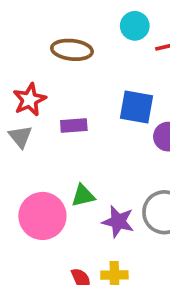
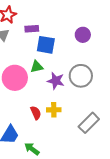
blue square: (137, 107) -> (46, 45), moved

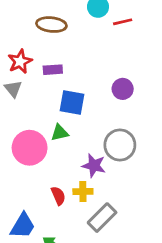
purple rectangle: (32, 29) -> (53, 70), moved
purple star: (56, 81) -> (94, 166), moved
gray rectangle: (89, 123) -> (102, 218), moved

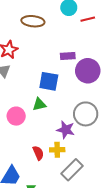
purple rectangle: (53, 70) -> (68, 56), moved
purple circle: (123, 89) -> (88, 71), size x1.5
pink circle: (30, 148) -> (16, 116), size x0.7

